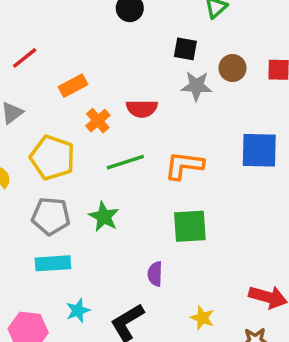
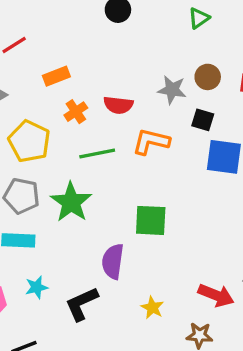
black square: (185, 49) -> (203, 120), moved
orange L-shape: (184, 165) -> (151, 142), moved
green star: (104, 217) -> (71, 202), size x1.4
purple semicircle: (155, 274) -> (113, 261), size x1.5

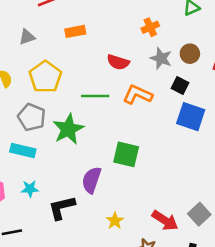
orange cross: (76, 112) -> (150, 27), moved

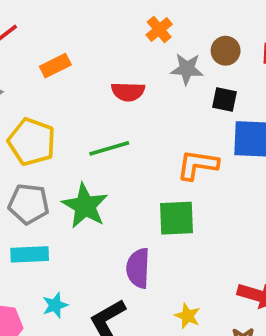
orange L-shape: (138, 95) -> (198, 165), moved

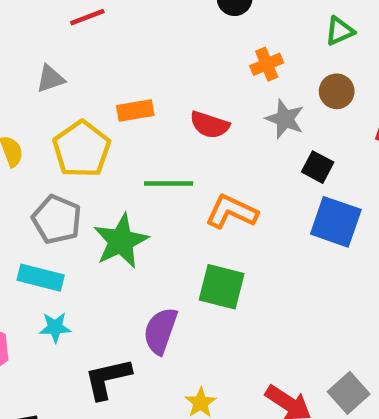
brown circle: (226, 51) -> (337, 91), moved
orange rectangle: (55, 66) -> (135, 110), moved
orange L-shape: (198, 165) -> (232, 212), moved
cyan star: (55, 305) -> (55, 327), moved

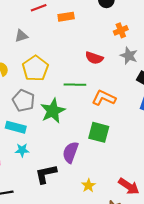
orange rectangle: (135, 110) -> (66, 17), moved

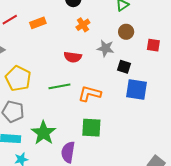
orange cross: (121, 30) -> (83, 25), moved
green star: (53, 111) -> (44, 133), moved

